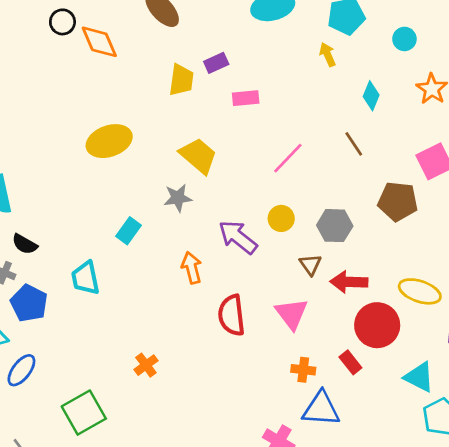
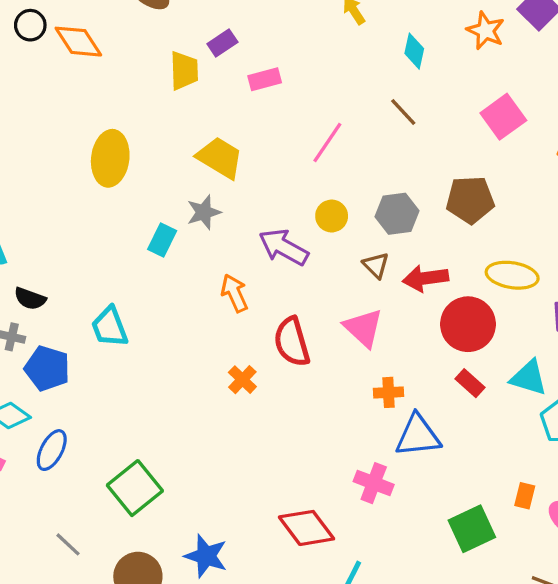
yellow ellipse: (109, 141) -> (110, 158), turned -54
brown pentagon: (398, 201) -> (470, 200), moved
cyan rectangle: (128, 231) -> (162, 240), moved
red rectangle: (350, 362) -> (470, 383), moved
orange cross: (146, 365) -> (242, 380), moved

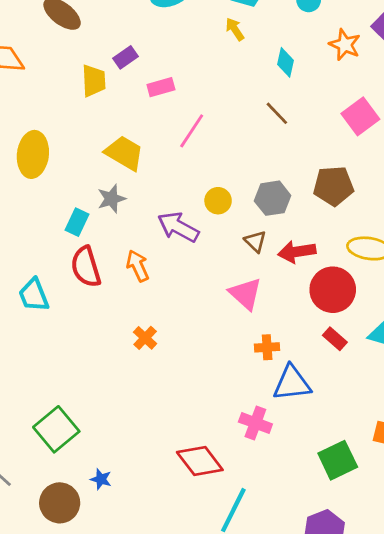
pink line: (327, 143) -> (192, 131), moved
red semicircle: (292, 342) -> (86, 267), moved
blue star: (206, 556) -> (101, 479), moved, size x0.6

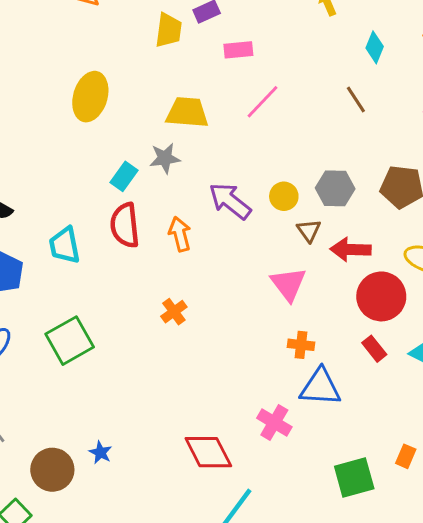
yellow trapezoid: (124, 153) -> (187, 112), turned -36
yellow circle: (218, 201) -> (284, 196), moved
green square: (56, 429) -> (70, 341), moved

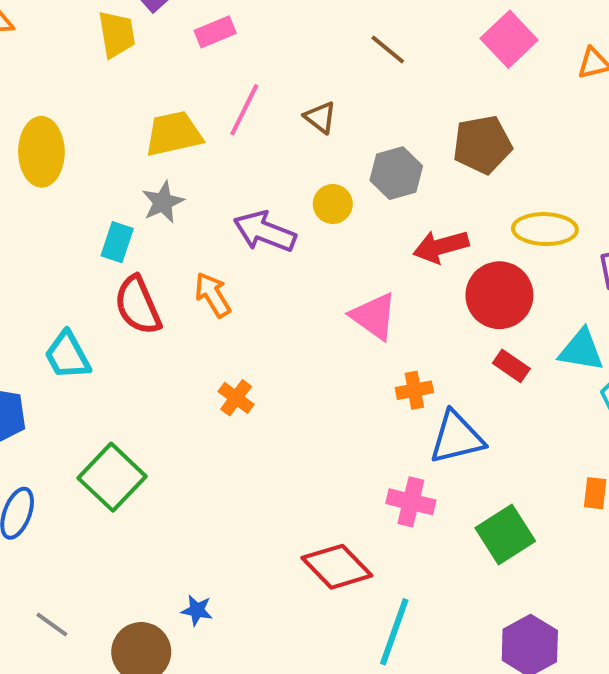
pink line: (262, 102) -> (244, 110), moved
brown triangle: (309, 231) -> (320, 117), moved
green square: (354, 477) -> (505, 534), moved

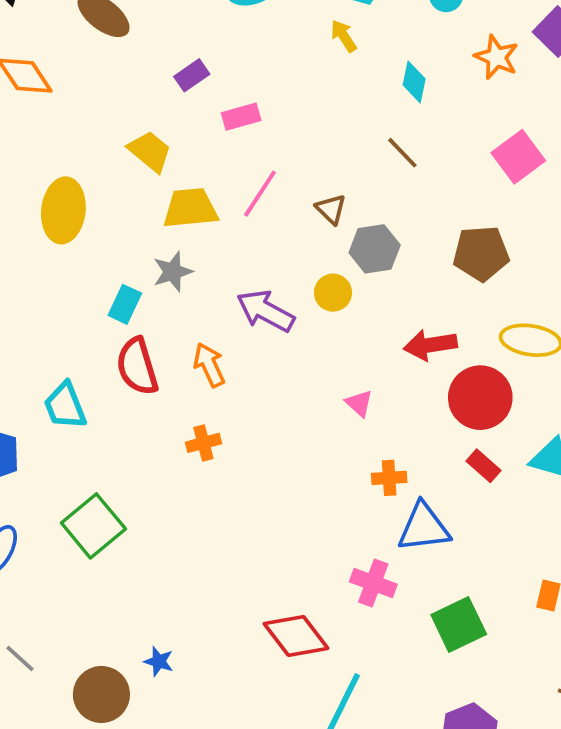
yellow trapezoid: (117, 34) -> (150, 151), moved, turned -48
gray hexagon: (396, 173) -> (375, 249), moved
pink triangle: (374, 316) -> (359, 403), size x0.6
orange cross: (236, 398) -> (203, 443), moved, turned 32

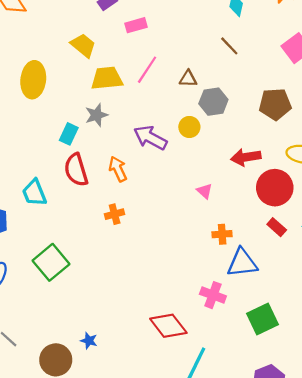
brown triangle: (331, 209) -> (188, 79), turned -42

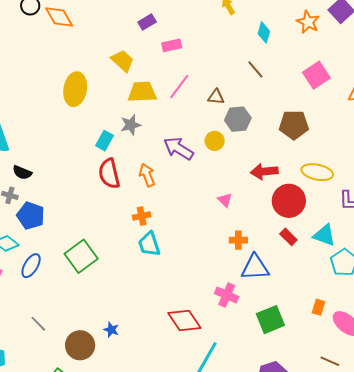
cyan trapezoid: (34, 193) -> (149, 244), moved

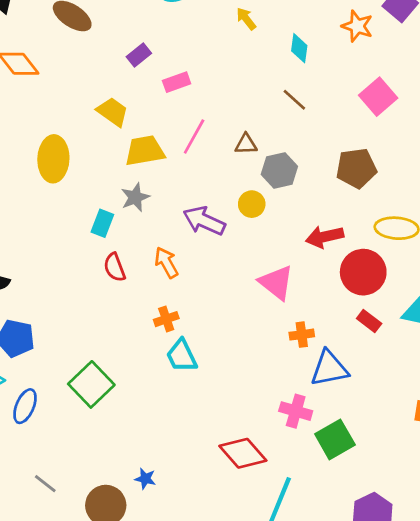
red semicircle: (109, 174) -> (115, 267), size x0.7
pink triangle: (225, 200) -> (276, 282), size x1.8
green square: (270, 320) -> (335, 439), moved

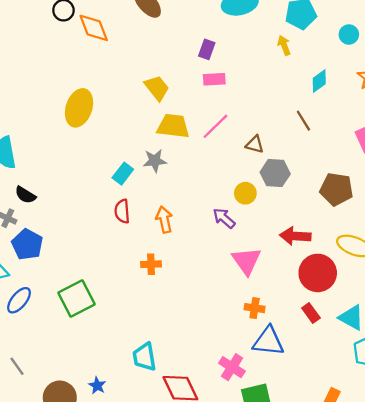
cyan diamond: (299, 48) -> (319, 81), turned 30
purple rectangle: (139, 55) -> (207, 49), moved, turned -48
yellow ellipse: (53, 159) -> (79, 108), moved
purple arrow: (204, 221) -> (224, 218), moved, size x0.7
cyan trapezoid: (182, 356) -> (144, 357), moved

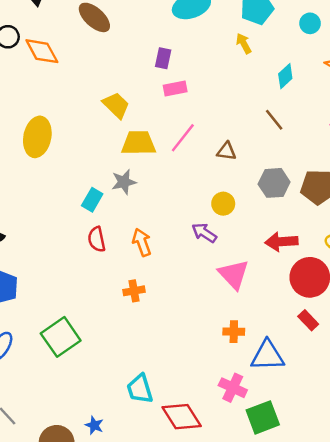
gray hexagon: (275, 173) -> (274, 183), moved
orange cross: (255, 308) -> (234, 332), moved

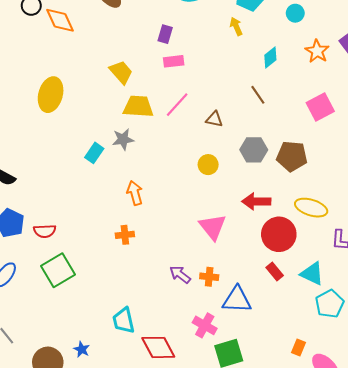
purple arrow: (204, 233) -> (180, 275), moved
red semicircle: (97, 239) -> (45, 231), moved, turned -85

